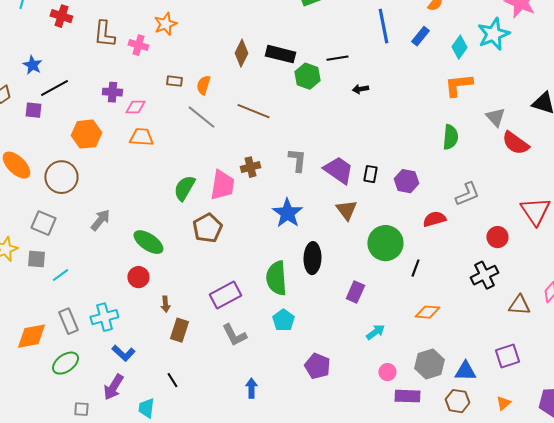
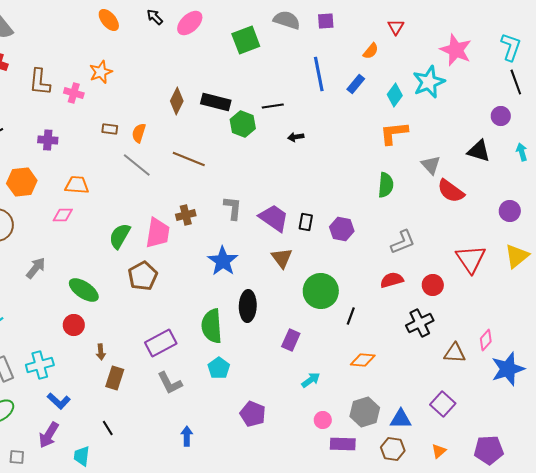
pink diamond: (135, 107) -> (63, 215), moved
red semicircle: (434, 219) -> (392, 280), moved
purple square: (507, 356) -> (443, 404), turned -30

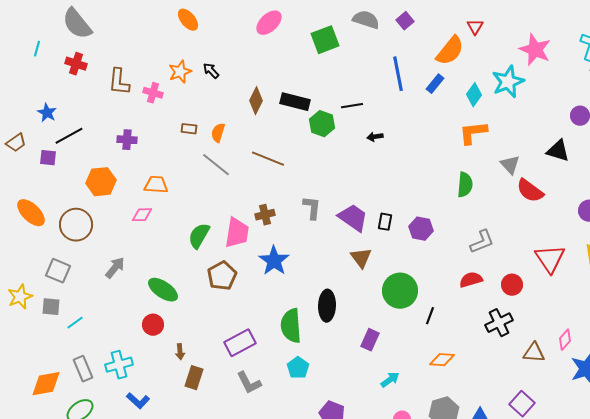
black arrow: (155, 17) -> (211, 71), moved
purple square: (326, 21) -> (405, 21), turned -36
orange semicircle: (371, 51) -> (450, 51), size x1.8
blue star: (223, 261) -> (274, 261), moved

